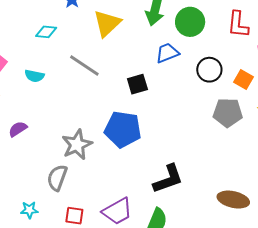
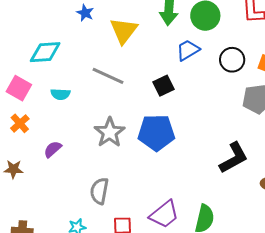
cyan diamond: (46, 32) -> (45, 52), moved, size x1.5
gray star: (77, 145) -> (110, 132), moved
black L-shape: (168, 179) -> (234, 158), moved

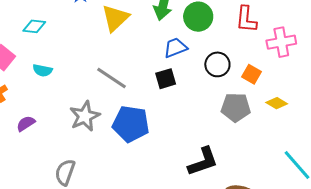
cyan diamond: (45, 52) -> (34, 26), size x0.7
gray line: (108, 76) -> (112, 78), moved
black square: (164, 86) -> (166, 79), moved

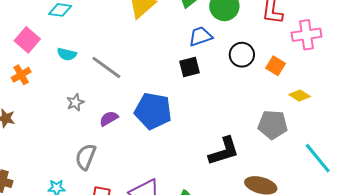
gray line: (112, 78) -> (106, 67), moved
gray pentagon: (236, 107) -> (273, 125), moved
gray star: (85, 116) -> (75, 102), moved, size x0.6
purple semicircle: (26, 123) -> (109, 119), moved

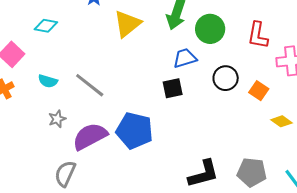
cyan semicircle: (67, 54) -> (48, 81), moved
purple semicircle: (109, 119) -> (90, 136), size x1.8
gray pentagon: (273, 125) -> (252, 172), moved

